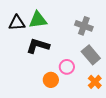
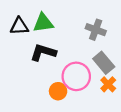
pink circle: (67, 67) -> (76, 76), size x1.6
orange cross: (95, 82) -> (108, 84), moved

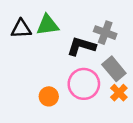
black L-shape: (43, 52) -> (81, 46), moved
orange circle: (58, 91) -> (49, 96), moved

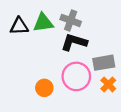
gray cross: (105, 33) -> (71, 20), moved
gray rectangle: (114, 69) -> (104, 63), turned -60

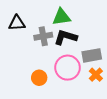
gray cross: (71, 20) -> (43, 36), moved, turned -30
green triangle: (43, 23) -> (61, 17), moved

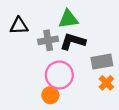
pink circle: (68, 68) -> (59, 75), moved
orange circle: (39, 78) -> (50, 95), moved

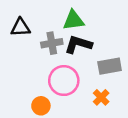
orange cross: (106, 83) -> (101, 97), moved
orange circle: (50, 95) -> (41, 106), moved

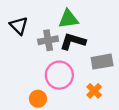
black triangle: (20, 28) -> (19, 26), turned 48

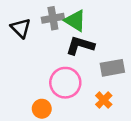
green triangle: (68, 19) -> (75, 21), turned 40
gray cross: (48, 40) -> (53, 18), moved

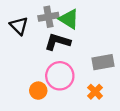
black L-shape: (80, 45) -> (58, 42), moved
orange circle: (42, 109) -> (38, 91), moved

